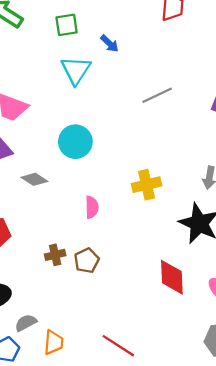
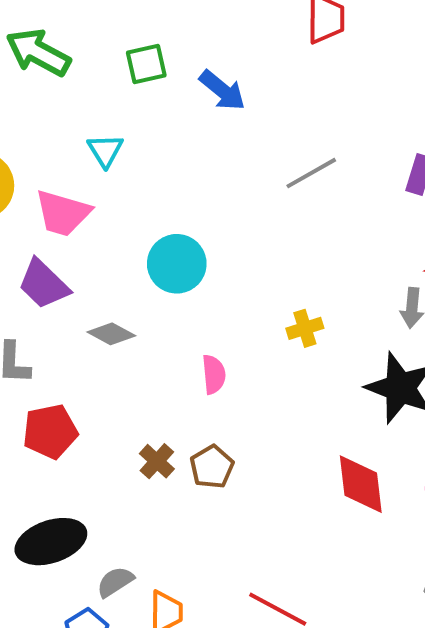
blue arrow: (109, 44) -> (222, 90), size x1.4
cyan triangle: (76, 70) -> (105, 150), moved, size x0.7
yellow cross: (147, 185) -> (305, 328), size x0.7
brown cross: (55, 255) -> (157, 461), turned -30

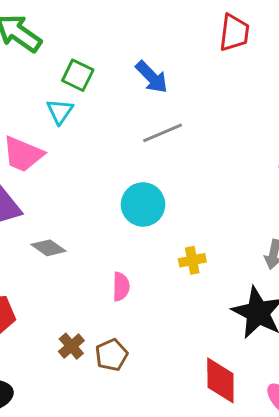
green square: (146, 64) -> (78, 75), moved, turned 32
gray line: (311, 173) -> (163, 133), moved
cyan circle: (177, 264) -> (143, 204), moved

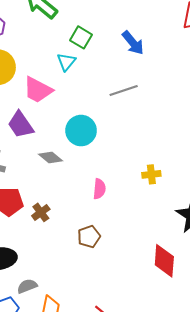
gray line: (163, 133) -> (124, 91), moved
cyan circle: (143, 204) -> (81, 131), moved
brown cross: (71, 346) -> (41, 212), moved

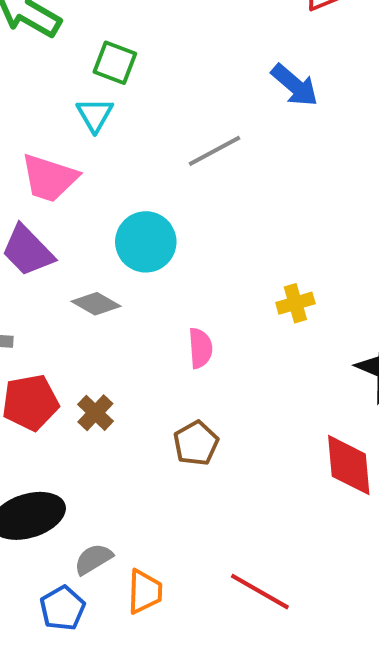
blue arrow: (133, 43) -> (295, 85), moved

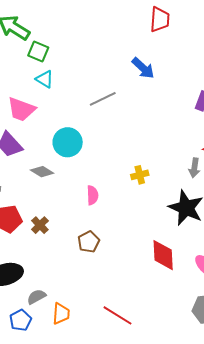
green square: (115, 63) -> (38, 52), moved
cyan triangle: (95, 115) -> (45, 79), turned -30

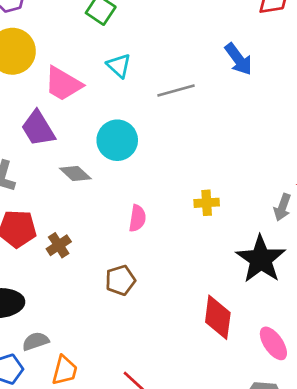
cyan triangle: (45, 79) -> (119, 66), moved

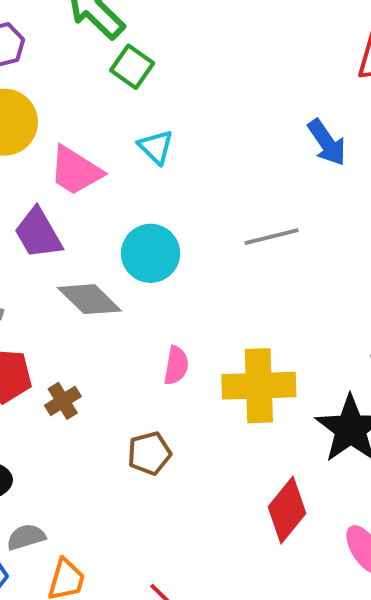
gray line: (176, 90) -> (272, 237), moved
gray diamond: (75, 174) -> (89, 299), size x1.4
yellow cross: (207, 203) -> (259, 386), moved, size x2.0
red diamond: (218, 317) -> (287, 510), turned 30

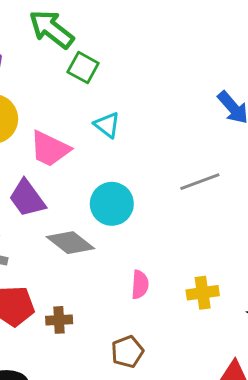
yellow cross: (259, 386) -> (203, 293), size x0.6
brown cross: (63, 401) -> (59, 320), turned 35

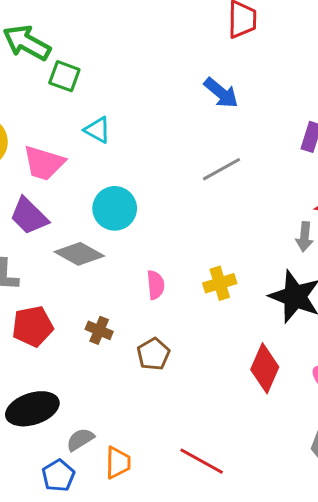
gray line: (200, 182) -> (221, 169), moved
brown cross: (59, 320) -> (99, 330), moved, turned 35

